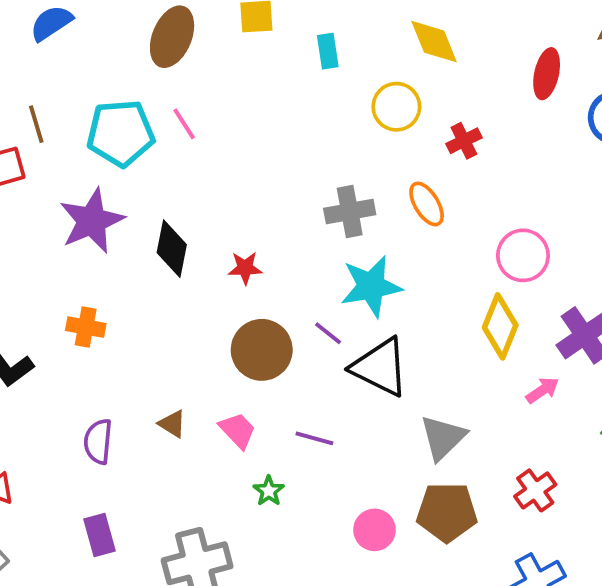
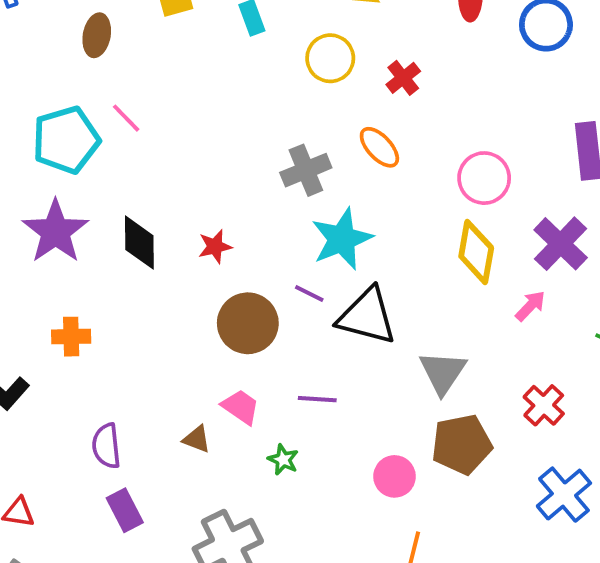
brown ellipse: (172, 37) -> (97, 35), size x0.7
brown triangle: (172, 424) -> (197, 439), moved
purple rectangle: (100, 535) -> (125, 510), moved

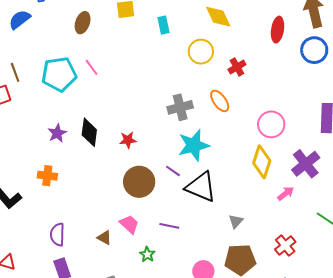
purple star: (55, 231) -> (57, 133), moved, size x0.6
gray triangle: (443, 372) -> (236, 221), size x0.6

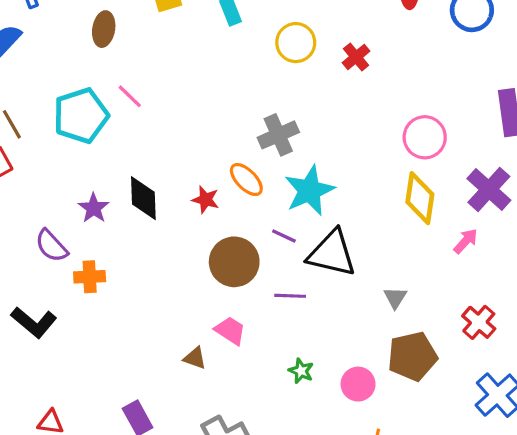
orange ellipse: (220, 101) -> (246, 180), moved
red star: (128, 140) -> (206, 200), turned 30
purple line: (169, 226) -> (290, 296), moved
purple semicircle: (57, 234) -> (51, 246), moved, turned -35
green star: (147, 254) -> (301, 371), moved

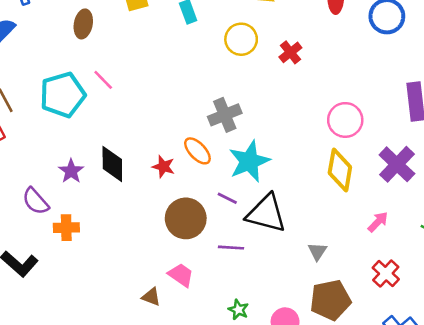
pink arrow: (466, 241) -> (378, 222), moved

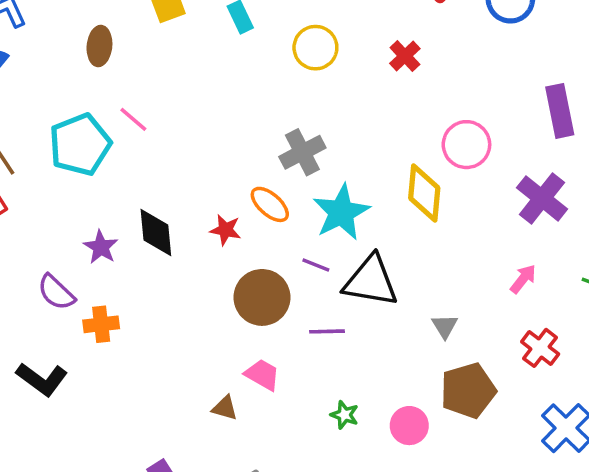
red cross: (290, 52) -> (405, 56), moved
yellow diamond: (340, 170) -> (424, 193), moved

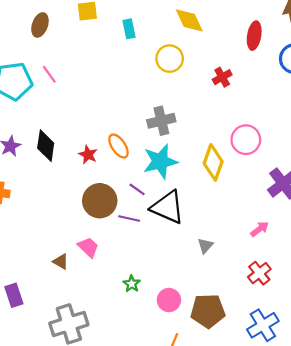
gray cross: (302, 152) -> (161, 121), moved
purple line: (327, 331) -> (129, 219), moved
brown pentagon: (468, 391) -> (208, 311), moved

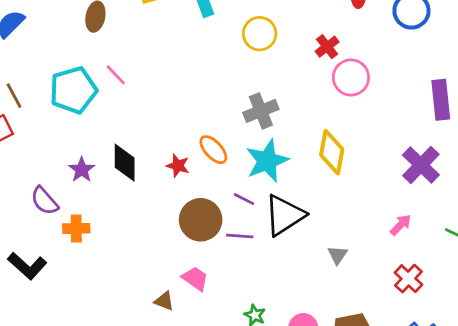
pink circle: (246, 140) -> (351, 78), moved
black triangle: (168, 207) -> (285, 215), turned -48

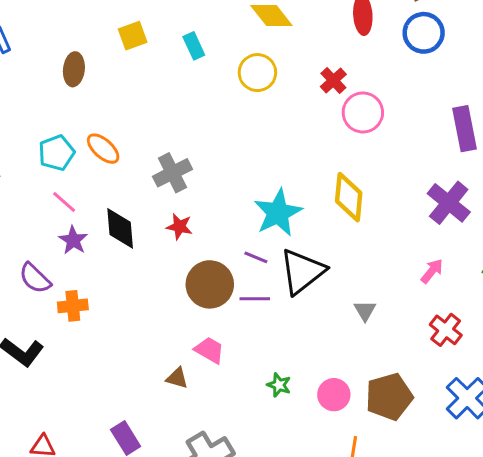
pink line: (116, 75) -> (64, 202), moved
cyan pentagon: (73, 90) -> (56, 153), size x0.7
gray cross: (261, 111) -> (172, 173), moved
orange ellipse: (213, 150) -> (103, 149), moved

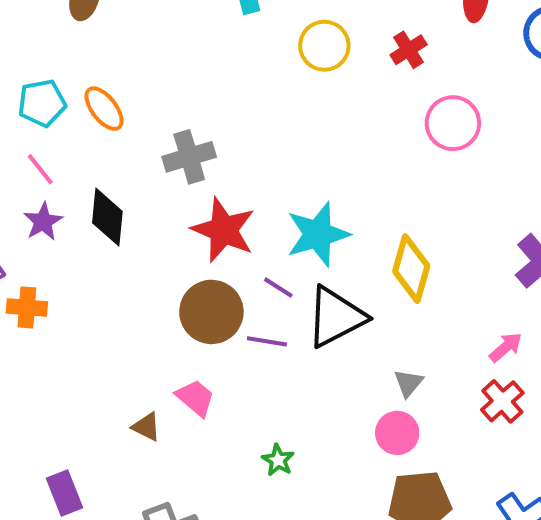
red cross: (333, 80) -> (409, 50), moved
yellow diamond: (349, 197) -> (411, 269), moved
red star: (179, 227) -> (223, 230), moved, size x1.8
red cross: (446, 330) -> (502, 401), moved
pink circle: (334, 395) -> (397, 433), moved

